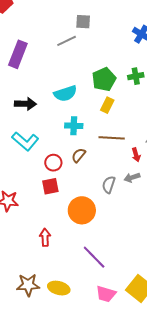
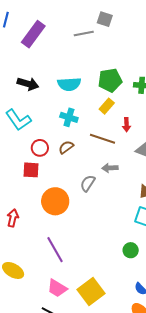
red arrow: (136, 155) -> (127, 125), moved
gray arrow: (132, 178) -> (110, 168), moved

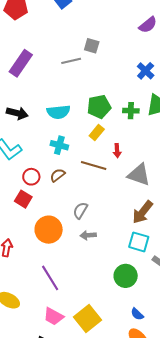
gray arrow: (110, 168) -> (88, 235), moved
red square: (31, 170) -> (23, 199), turned 30
green circle: (131, 250) -> (126, 276), size x1.5

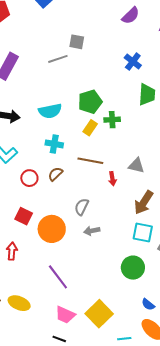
green cross: (131, 111) -> (112, 120), moved
red arrow: (117, 151) -> (112, 179), moved
gray triangle: (139, 175) -> (136, 166), size x0.7
red square: (23, 199) -> (24, 216), moved

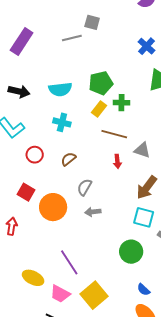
brown line: (90, 161) -> (114, 134), moved
brown semicircle: (55, 174) -> (68, 159), moved
purple line: (58, 277) -> (69, 262), moved
yellow ellipse: (19, 303) -> (33, 278), moved

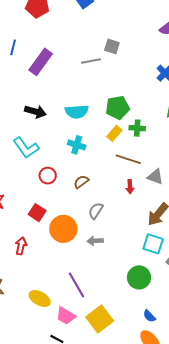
gray arrow: (93, 212) -> (95, 241), moved

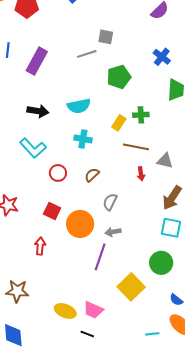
green pentagon: (118, 108) -> (119, 77), moved
purple line: (77, 285) -> (100, 257), moved, turned 56
yellow ellipse: (40, 299) -> (65, 311), moved
yellow square: (100, 319) -> (131, 287), moved

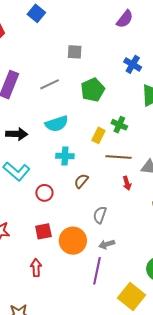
gray line: (87, 54) -> (50, 84), moved
green cross: (141, 115) -> (119, 125), turned 35
brown semicircle: (92, 175) -> (81, 181), moved
red square: (52, 211) -> (43, 231), turned -30

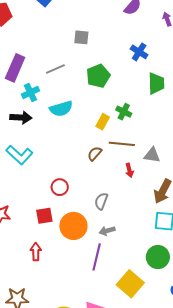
cyan cross: (65, 156) -> (30, 92), moved, turned -30
brown semicircle: (81, 181) -> (95, 154), moved
red circle: (44, 193) -> (60, 187), moved

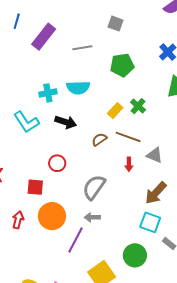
cyan cross: (30, 92) -> (48, 93), moved
black arrow: (21, 118) -> (66, 122), moved
gray semicircle: (101, 201) -> (94, 187), size x1.5
orange circle: (73, 226) -> (52, 216), moved

